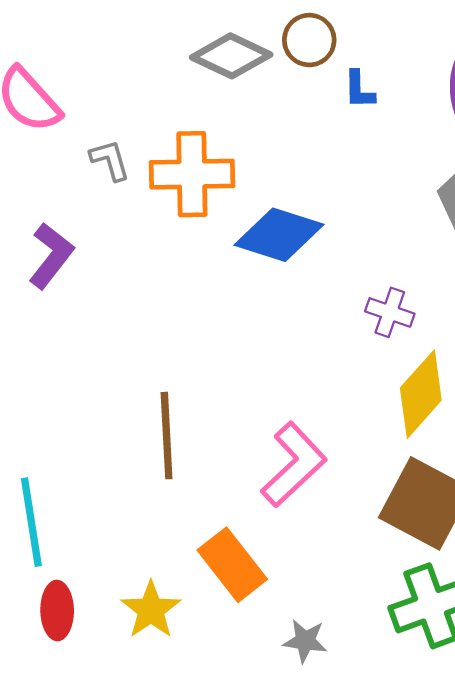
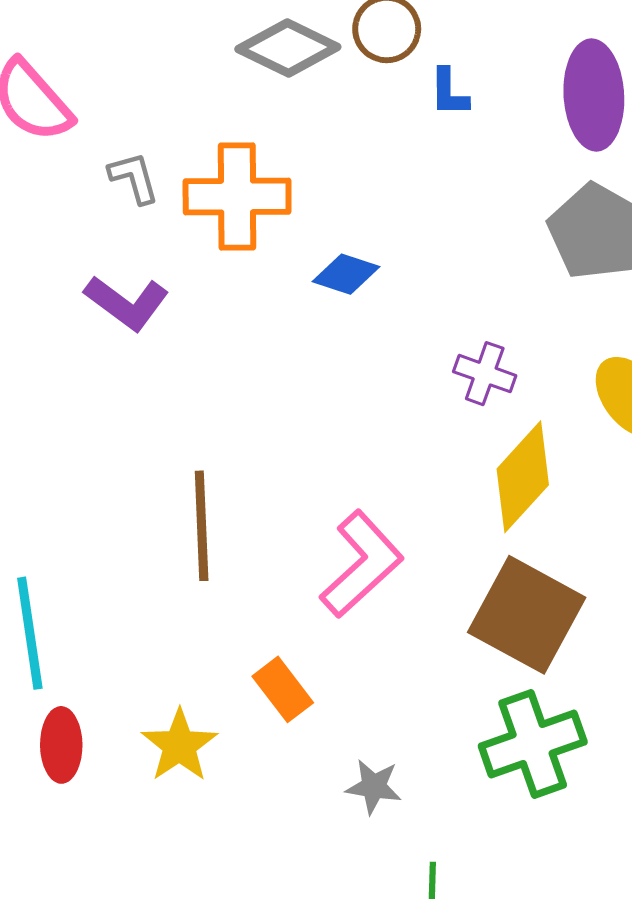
blue diamond: (279, 235) -> (346, 274), size x0.6
purple L-shape: (51, 256) -> (127, 303), moved, turned 88
orange rectangle: (232, 565) -> (283, 689), size x0.7

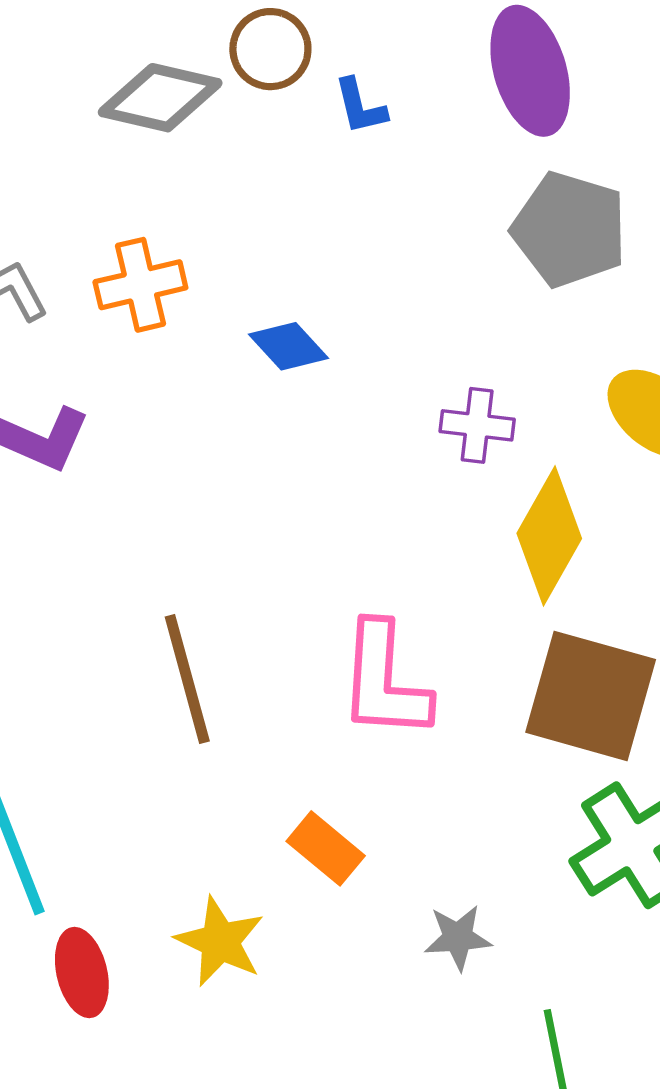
orange cross: (237, 196) -> (140, 285), size x0.7
blue diamond: (346, 274) -> (289, 346), turned 42
pink L-shape: (362, 564) -> (384, 681), turned 149

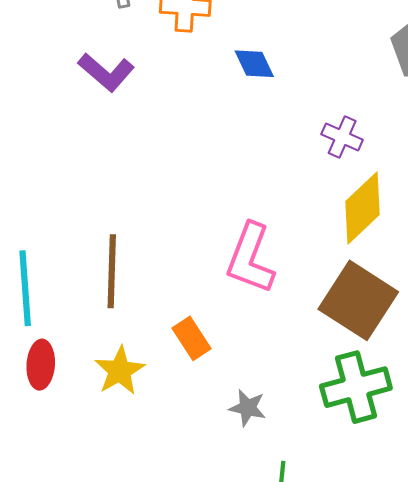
brown line: (187, 679) -> (112, 271), moved

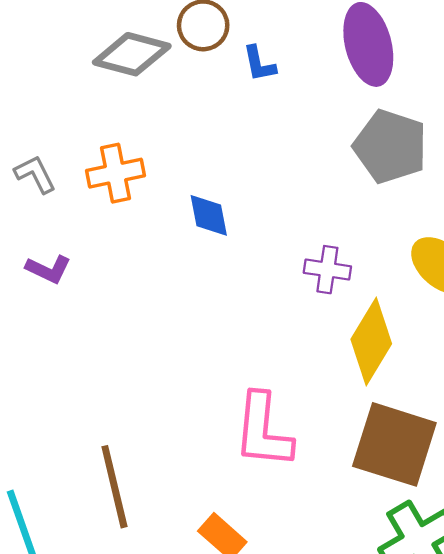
blue diamond: (254, 64) -> (209, 215), turned 30
purple L-shape: (106, 72) -> (48, 269), size x0.7

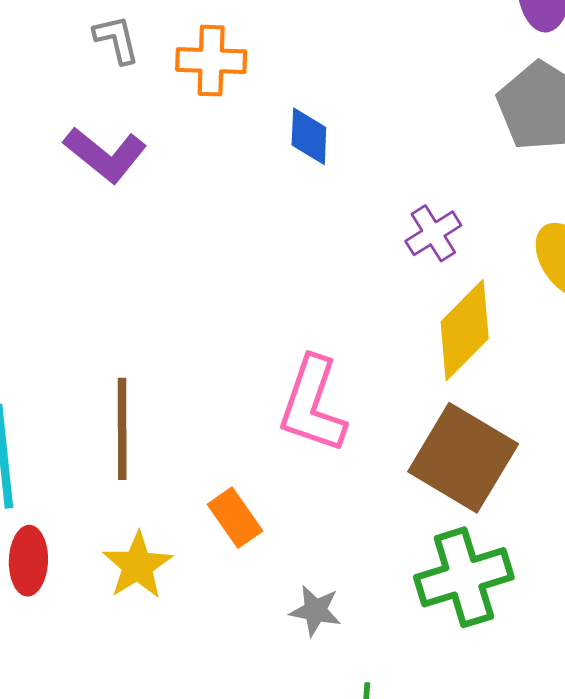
purple L-shape: (48, 269) -> (105, 155), size x1.5
purple cross: (327, 270) -> (433, 233), turned 36

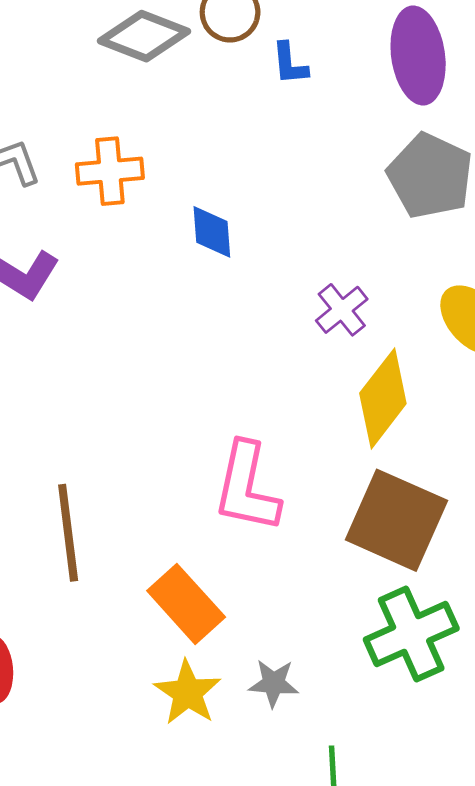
orange rectangle: (235, 518) -> (186, 604), size x1.4
yellow star: (138, 566) -> (188, 693), moved

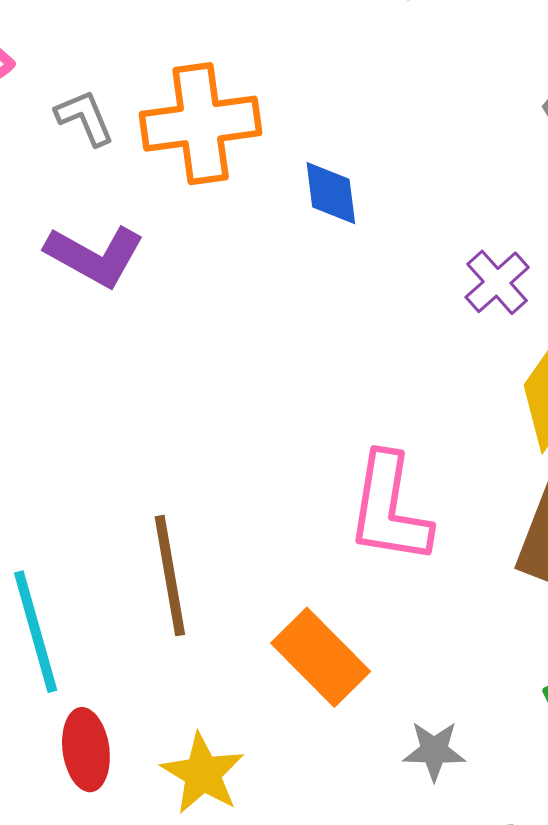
orange cross: (110, 171) -> (201, 124), size x1.4
yellow star: (188, 693) -> (203, 774), moved

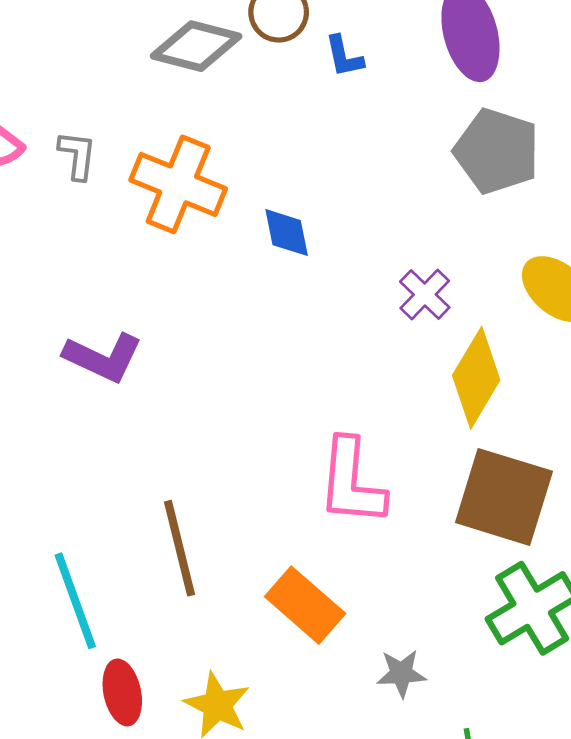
gray L-shape: (85, 118) -> (77, 155), moved, turned 34
orange cross: (201, 124) -> (178, 184), turned 34
purple L-shape: (95, 256) -> (103, 357), moved

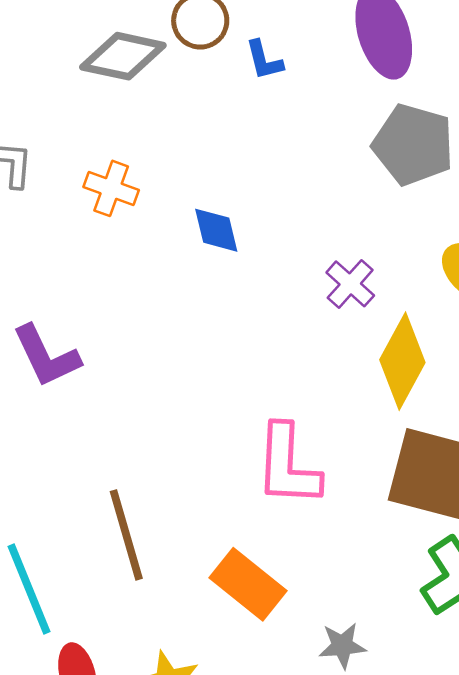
orange cross: (178, 184) -> (111, 188), size x0.6
purple L-shape: (103, 357) -> (46, 356), turned 42

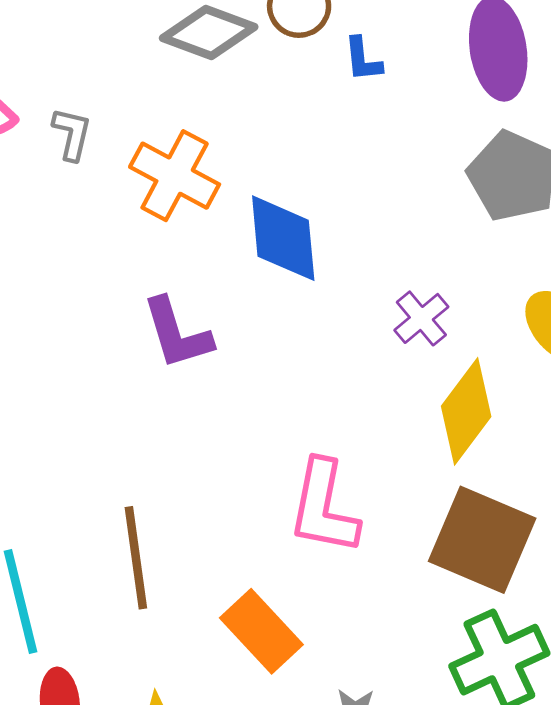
orange cross: (111, 188) -> (175, 176), size x1.5
blue diamond: (216, 230) -> (283, 238), size x1.6
purple L-shape: (46, 356) -> (177, 333), moved

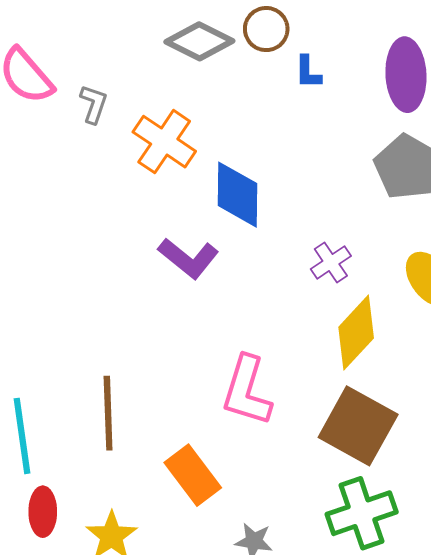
purple L-shape: (177, 333) -> (188, 258), moved, turned -40

